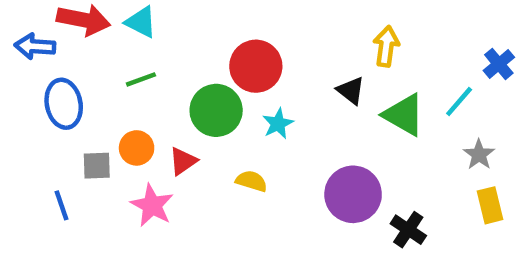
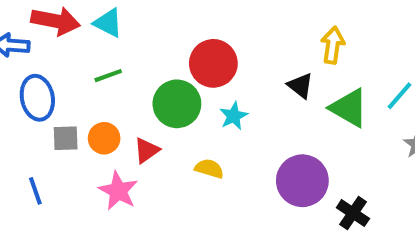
gray square: (97, 166) -> (66, 138), moved

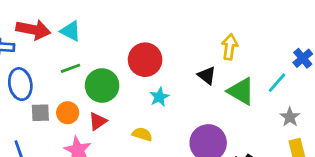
green circle: (177, 104) -> (102, 85), moved

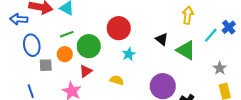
yellow arrow: (230, 47) -> (188, 15), moved
cyan line: (277, 83) -> (211, 35), moved
orange circle: (68, 113) -> (65, 54), moved

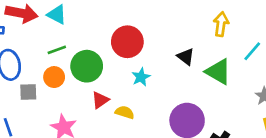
red triangle: (86, 71) -> (100, 100), moved

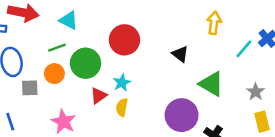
cyan triangle: (57, 15) -> (69, 20), moved
green triangle: (218, 72) -> (211, 84), moved
cyan star: (141, 77) -> (122, 83), moved
yellow semicircle: (125, 112) -> (122, 107), turned -96

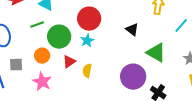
orange circle: (54, 74) -> (42, 56), moved
cyan star: (122, 83) -> (87, 41), moved
gray square: (30, 88) -> (16, 65), moved

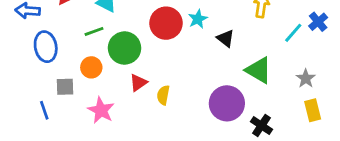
cyan star: (87, 41) -> (198, 19), moved
orange circle: (42, 56) -> (91, 67), moved

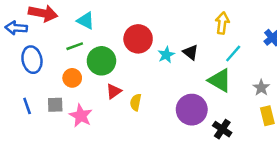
cyan star: (198, 19) -> (166, 55), moved
cyan line: (293, 33) -> (233, 54), moved
gray square: (65, 87) -> (55, 105), moved
blue line: (44, 110) -> (27, 106), moved

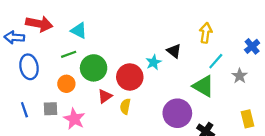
red circle: (138, 39) -> (130, 77), moved
black triangle: (191, 52) -> (174, 51), moved
gray star: (261, 88) -> (240, 76), moved

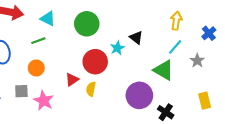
yellow arrow: (206, 33) -> (176, 21), moved
green circle: (94, 68) -> (87, 24), moved

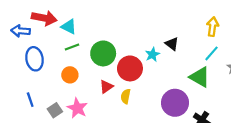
cyan triangle: (48, 19) -> (69, 27), moved
green circle: (87, 24) -> (103, 53), moved
gray square: (21, 91) -> (55, 110), moved, turned -32

